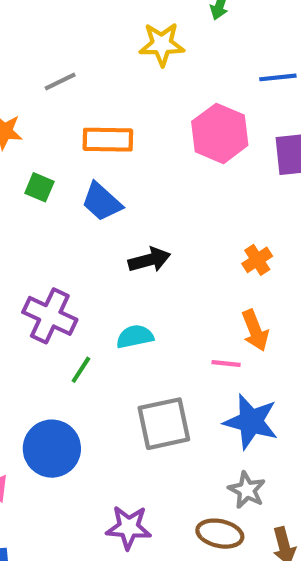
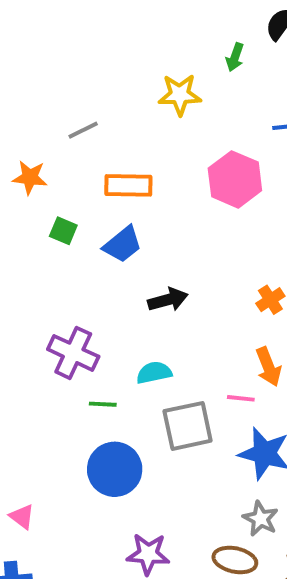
blue trapezoid: (102, 202) -> (123, 245), turned -81
green line: (81, 370) -> (103, 404), turned 60
gray square: (164, 424) -> (188, 426), moved
blue circle: (52, 449) -> (115, 469), moved

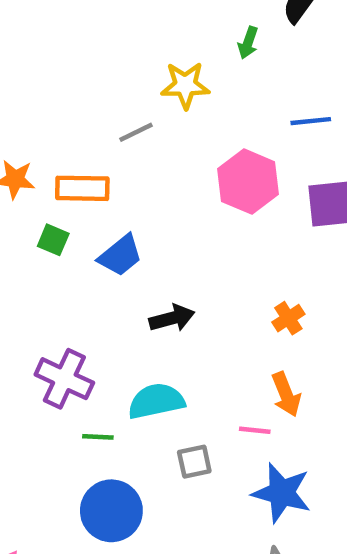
gray line: (83, 130) -> (136, 132), moved
orange rectangle: (128, 185) -> (82, 188), moved
cyan semicircle: (154, 373) -> (156, 401), size x1.4
gray square: (188, 426) -> (194, 462), size x0.6

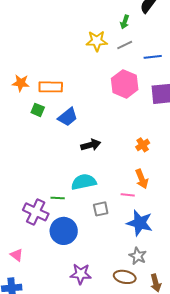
gray line: (136, 132) -> (125, 45), moved
purple cross: (64, 379) -> (36, 212), moved

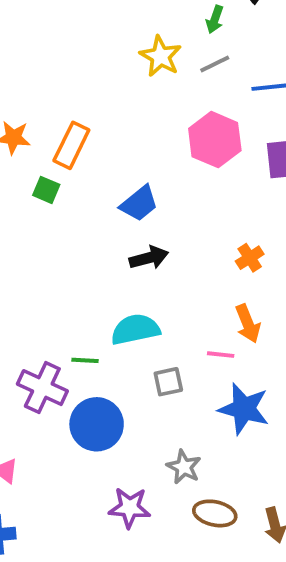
yellow star: (97, 41) -> (161, 56), turned 30
orange rectangle: (51, 87) -> (71, 145), turned -65
blue trapezoid: (68, 117) -> (139, 203), moved
gray star: (138, 256) -> (184, 467), moved

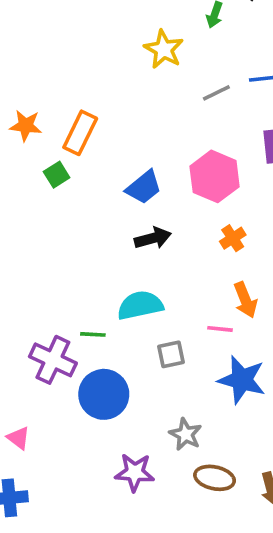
gray line: (215, 64) -> (216, 93), moved
pink hexagon: (215, 140) -> (215, 176), moved
green square: (46, 190) -> (57, 175), turned 35
orange cross: (250, 258) -> (233, 238), moved

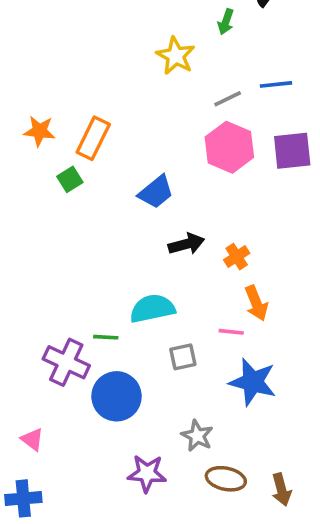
pink hexagon: (215, 176) -> (229, 147), moved
black arrow: (153, 238) -> (186, 244), moved
orange cross: (233, 238) -> (237, 257), moved

